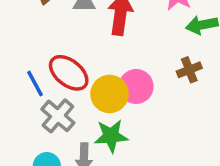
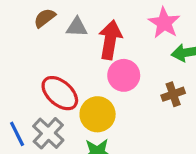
blue line: (35, 83) -> (17, 134), moved
pink circle: (136, 86) -> (124, 75), moved

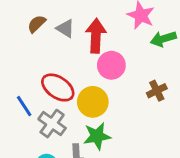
gray triangle: (77, 27) -> (65, 28), turned 36
brown cross: (173, 94) -> (157, 91), moved
blue line: (17, 134) -> (24, 106), moved

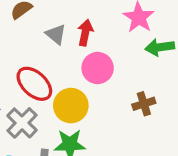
gray triangle: (65, 28) -> (56, 34), moved
red arrow: (96, 36) -> (85, 33), size x0.7

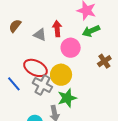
green arrow: (160, 47) -> (91, 31), moved
gray cross: (22, 123) -> (42, 85), moved

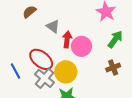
red arrow: (57, 29) -> (67, 39), moved
green arrow: (91, 31) -> (115, 39), moved, turned 138

